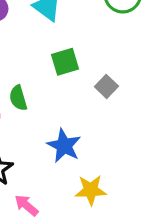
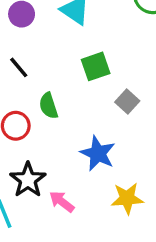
gray square: (106, 86) -> (127, 102), moved
pink arrow: (26, 205) -> (62, 202), moved

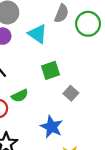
green semicircle: (48, 106) -> (20, 96), turned -98

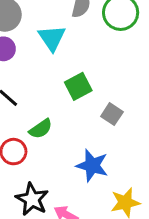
cyan triangle: (38, 34) -> (52, 38), turned 30

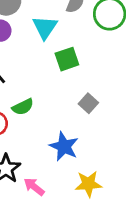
green square: (78, 86) -> (67, 59), moved

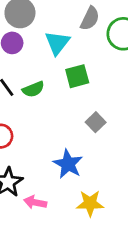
green semicircle: (23, 107) -> (33, 89), moved
pink arrow: (34, 187) -> (35, 202), turned -30

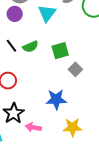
green square: (77, 76) -> (60, 51), moved
blue star: (68, 164) -> (56, 100), turned -30

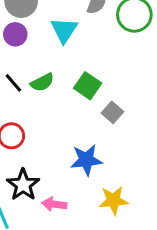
green square: (60, 51) -> (88, 86), turned -36

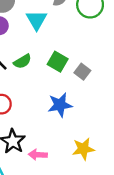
gray square: (112, 112) -> (82, 72), moved
blue star: (86, 160) -> (60, 105), moved

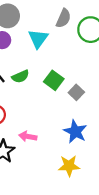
blue star: (60, 105) -> (75, 132), moved, turned 30
pink arrow: (38, 155) -> (28, 136), moved

